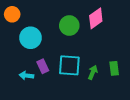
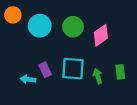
pink diamond: (96, 18) -> (101, 35), moved
cyan circle: (31, 38) -> (40, 26), moved
green arrow: (93, 72) -> (98, 76), turned -40

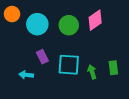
pink diamond: (101, 35) -> (95, 20), moved
purple rectangle: (45, 70) -> (42, 57), moved

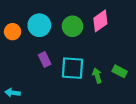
orange circle: (12, 14) -> (13, 32), moved
green rectangle: (113, 68) -> (120, 71), turned -56
cyan arrow: (26, 75) -> (13, 93), moved

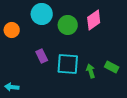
cyan circle: (39, 25) -> (42, 14), moved

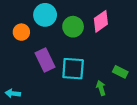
orange circle: (12, 30) -> (21, 32), moved
purple rectangle: (42, 56) -> (45, 60), size x1.5
green arrow: (91, 71) -> (101, 88), moved

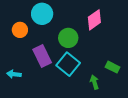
green circle: (73, 27) -> (68, 38), moved
cyan square: (73, 69) -> (68, 64), turned 35
cyan arrow: (13, 93) -> (14, 74), moved

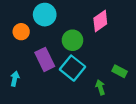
cyan arrow: (14, 74) -> (15, 79), turned 96

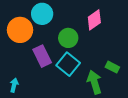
orange circle: (21, 32) -> (20, 30), size x1.6
cyan arrow: (15, 79) -> (14, 85), moved
green arrow: (100, 87) -> (94, 82), size x1.6

